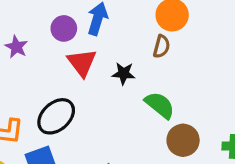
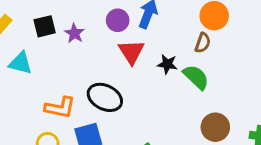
green semicircle: (160, 105) -> (196, 77), moved
black ellipse: (56, 116) -> (105, 97), turned 64

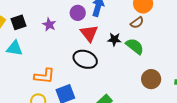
black square: (45, 26) -> (18, 22), moved
brown semicircle: (203, 43) -> (137, 23), turned 40
black ellipse: (105, 97) -> (85, 59), moved

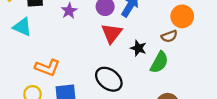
green semicircle: (135, 46) -> (159, 62), turned 66
black ellipse: (85, 59) -> (109, 79), moved

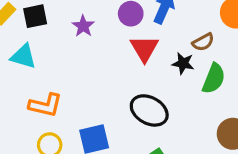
brown semicircle: (169, 36) -> (203, 42), moved
orange L-shape: (47, 68) -> (45, 105), moved

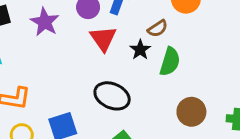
purple star: (83, 26) -> (45, 22), size x1.4
black star: (183, 63) -> (140, 50), turned 30

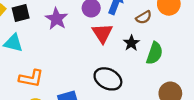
brown semicircle: (158, 28) -> (144, 17), moved

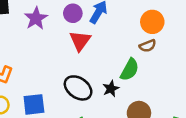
brown semicircle: (144, 17) -> (148, 46), moved
black star: (131, 43) -> (111, 89), moved

